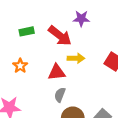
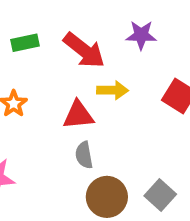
purple star: (81, 19) -> (141, 35), moved
gray semicircle: (60, 95) -> (84, 155), turned -32

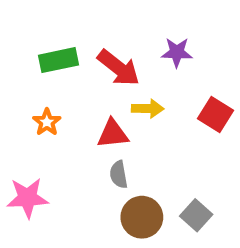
green rectangle: (25, 43) -> (58, 60), size x1.4

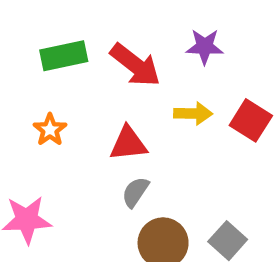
yellow arrow: (148, 109) -> (193, 114), moved
gray semicircle: (119, 175) -> (135, 192), turned 44

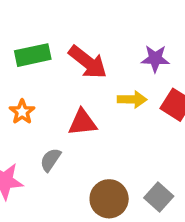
purple star: (205, 47) -> (155, 59), moved
gray semicircle: (135, 192) -> (50, 160), moved

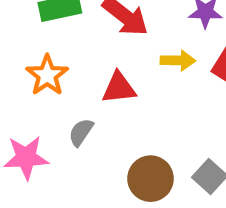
orange star: (22, 112) -> (47, 75), size x1.4

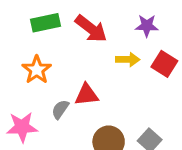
red triangle: (119, 88) -> (87, 95), moved

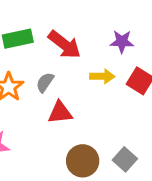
gray semicircle: (60, 109) -> (45, 82), moved

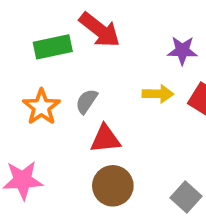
red arrow: (64, 45) -> (100, 30), moved
brown circle: (83, 161) -> (113, 186), moved

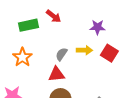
red arrow: (100, 30) -> (53, 16), size x0.7
gray semicircle: (87, 101) -> (61, 54), moved

